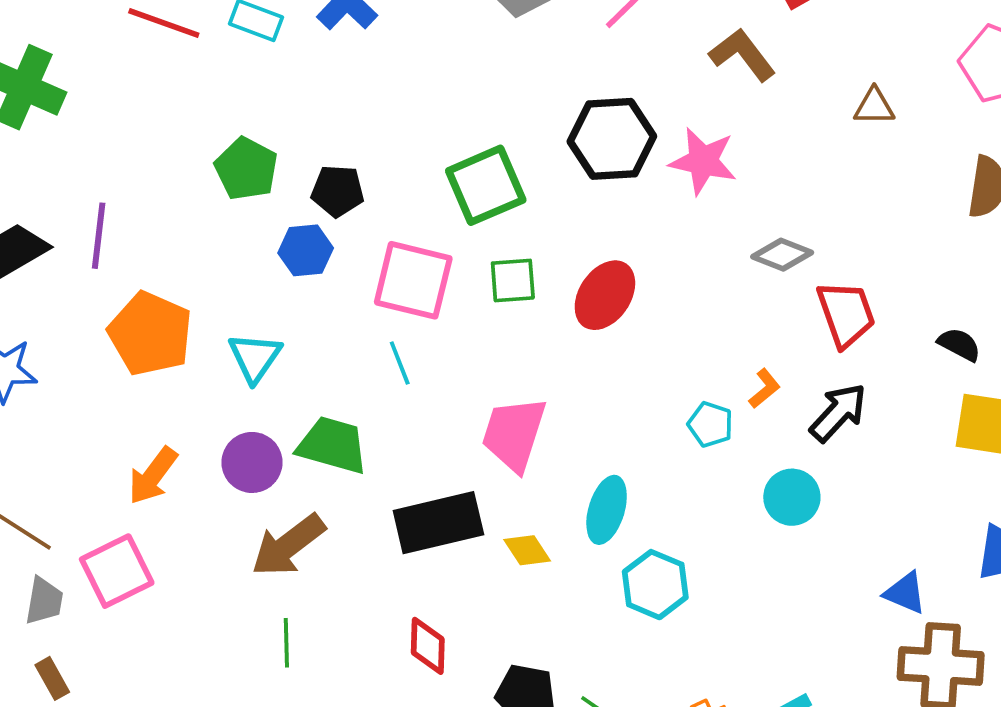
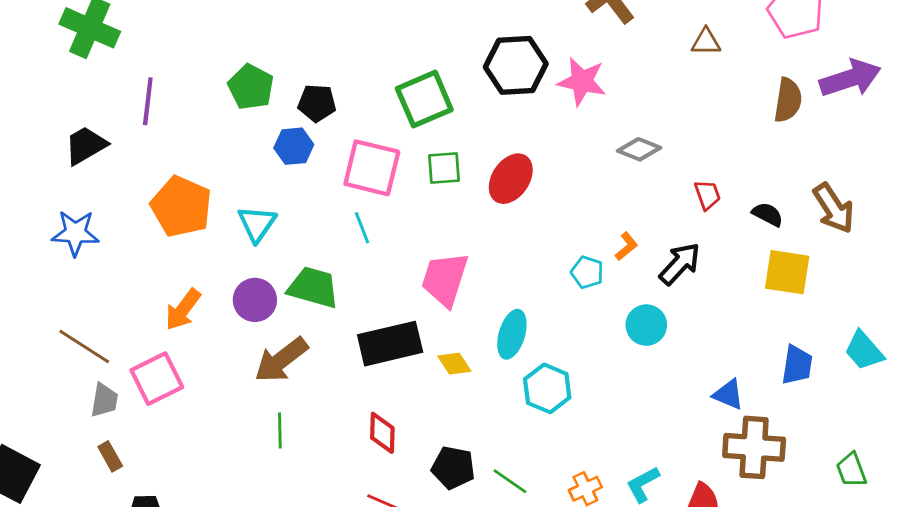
purple line: (99, 236) -> (148, 101), moved
red trapezoid: (846, 314) -> (707, 195), moved, size x0.6

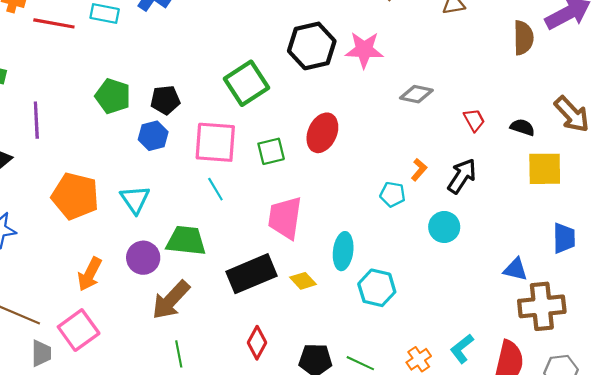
green square: (444, 168) -> (271, 151), moved
red diamond: (382, 433) -> (257, 343), turned 36

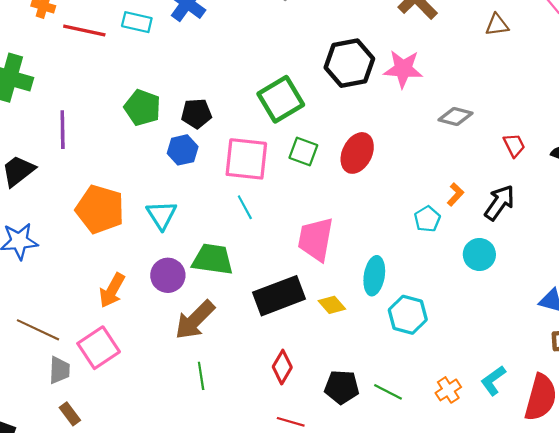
green square: (271, 151) -> (303, 152), moved, turned 32
cyan pentagon: (393, 194) -> (427, 219), turned 30

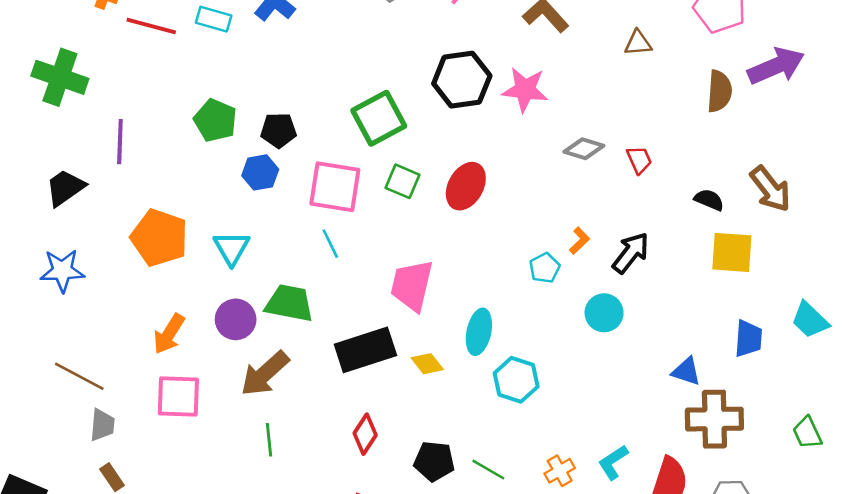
red trapezoid: (514, 145) -> (639, 160), moved
pink square: (99, 348) -> (178, 396), moved, turned 33

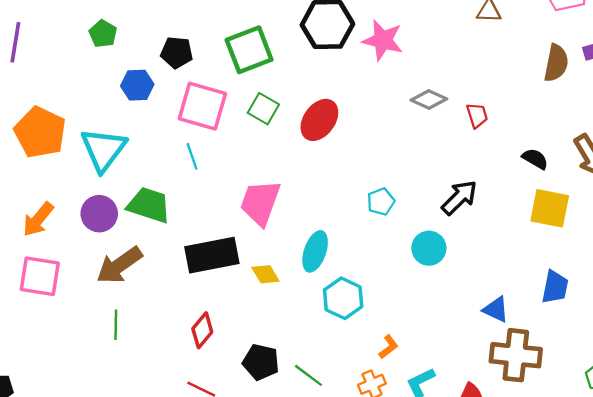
green pentagon: (215, 120) -> (103, 34), size x0.7
black pentagon: (278, 130) -> (177, 52), moved
orange L-shape: (579, 241) -> (388, 347), moved
cyan triangle: (232, 248) -> (103, 149), size x1.4

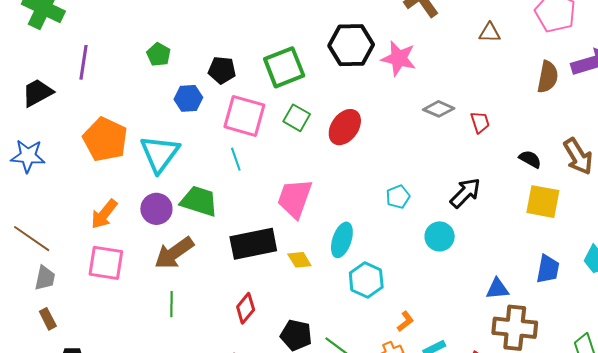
blue triangle: (496, 310) -> (497, 289), turned -30

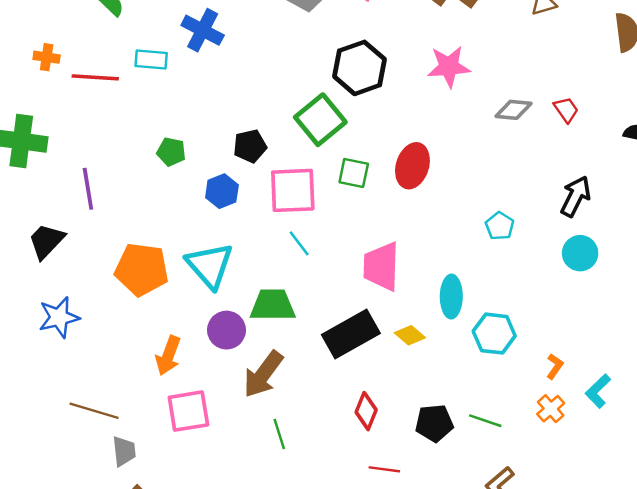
black hexagon: (351, 45) -> (360, 68), moved
cyan circle: (440, 236) -> (580, 253), moved

